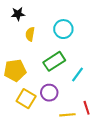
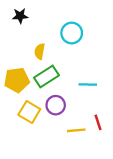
yellow semicircle: (30, 34) -> (40, 51), moved
green rectangle: (54, 61) -> (46, 77), moved
cyan line: (78, 74) -> (88, 85), turned 56

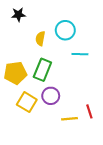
yellow semicircle: (40, 51) -> (40, 39), moved
green rectangle: (46, 77) -> (42, 70), turned -35
cyan line: (88, 85) -> (80, 54), moved

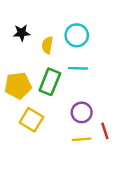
black star: (18, 15) -> (22, 33), moved
cyan line: (80, 54) -> (78, 68), moved
purple circle: (51, 96) -> (82, 112), moved

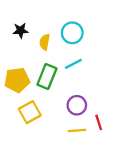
cyan line: (78, 68) -> (73, 64), turned -30
yellow square: (31, 120) -> (30, 112), turned 30

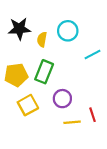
black star: (21, 31) -> (19, 29), size x1.5
cyan line: (73, 64) -> (93, 54), moved
purple circle: (77, 105) -> (62, 99), moved

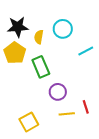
green rectangle: (44, 72) -> (41, 67), turned -45
yellow pentagon: (16, 75) -> (15, 53), moved, turned -30
yellow square: (28, 105) -> (29, 122), moved

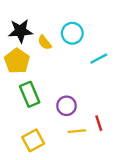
yellow semicircle: (39, 37) -> (45, 42), turned -48
green rectangle: (41, 67) -> (30, 94), moved

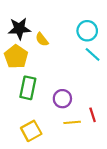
cyan circle: (72, 33) -> (87, 31), moved
cyan line: (99, 59) -> (93, 54), turned 70
green rectangle: (30, 94) -> (28, 88), turned 35

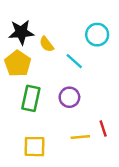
cyan line: (93, 54) -> (74, 61), moved
purple circle: (62, 99) -> (69, 97), moved
yellow square: (31, 131) -> (35, 147), turned 30

